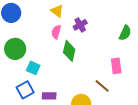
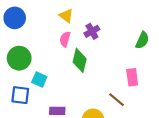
blue square: (25, 90) -> (20, 95), moved, turned 36

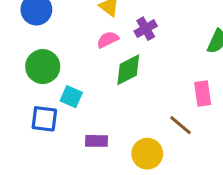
pink semicircle: (65, 39) -> (108, 40), turned 48
green diamond: (80, 60) -> (128, 70), turned 50

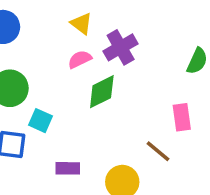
purple cross: (146, 29) -> (121, 47), size x1.4

